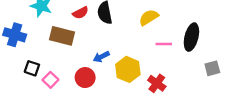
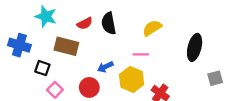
pink line: (164, 44) -> (141, 54), moved
black square: (32, 68) -> (42, 68), moved

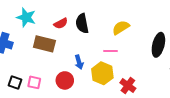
blue arrow: (105, 67) -> (79, 62), turned -80
black square: (42, 68) -> (15, 82), moved
pink square: (55, 90) -> (34, 82), turned -32

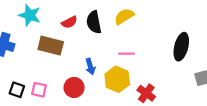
yellow semicircle: (121, 28) -> (124, 16), moved

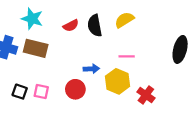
brown rectangle: (51, 46) -> (36, 48), moved
blue arrow: (90, 66) -> (91, 69), turned -77

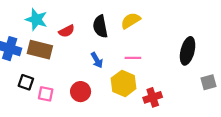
red semicircle: (71, 26) -> (67, 31), moved
blue arrow: (91, 69) -> (97, 60), moved, turned 63
black square: (20, 92) -> (26, 82), moved
red cross: (146, 95) -> (153, 97), turned 36

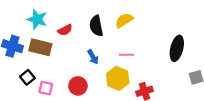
black square: (26, 82) -> (27, 77), turned 32

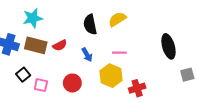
cyan star: (37, 19) -> (33, 18), turned -30
red semicircle: (65, 30) -> (60, 45), moved
black ellipse: (177, 48) -> (168, 46), turned -30

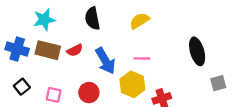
black semicircle: (90, 24) -> (92, 18), moved
blue arrow: (87, 55) -> (105, 61), size x1.6
black square: (23, 75) -> (22, 87), moved

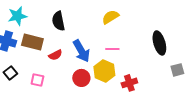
black semicircle: (92, 18) -> (58, 21), moved
cyan star: (44, 20) -> (17, 16), moved
red semicircle: (75, 50) -> (55, 55), moved
red circle: (89, 93) -> (81, 78), moved

